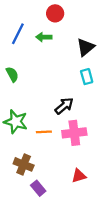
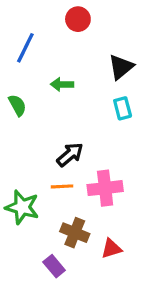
green arrow: (44, 37) -> (62, 84), moved
black arrow: (64, 106) -> (70, 155), moved
green star: (16, 122) -> (22, 207), moved
brown cross: (24, 164) -> (75, 233), moved

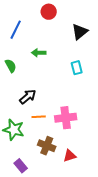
black triangle: (121, 67) -> (80, 32), moved
black arrow: (70, 155) -> (28, 97), moved
purple rectangle: (54, 266) -> (21, 166), moved

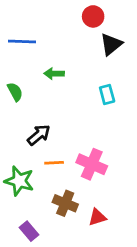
red circle: (49, 12) -> (93, 16), moved
blue line: (16, 30) -> (22, 42), turned 66
pink cross: (66, 118) -> (92, 164), turned 30

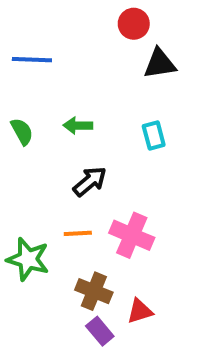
black triangle: (111, 44) -> (160, 64), turned 30
green arrow: (54, 74) -> (78, 126), moved
black arrow: (39, 135) -> (90, 181), moved
purple rectangle: (29, 231) -> (100, 331), moved

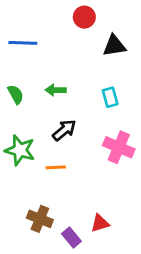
red circle: (134, 24) -> (84, 17), moved
pink cross: (132, 235) -> (119, 147), moved
green star: (28, 259) -> (20, 150), moved
brown cross: (94, 291) -> (40, 219), moved

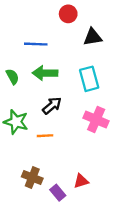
blue line: (23, 43) -> (36, 44), moved
green arrow: (56, 90) -> (45, 73), size x1.5
cyan rectangle: (110, 97) -> (89, 79), size x1.5

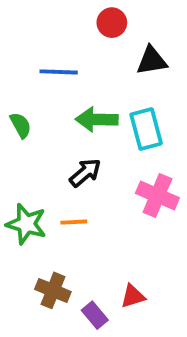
green arrow: (45, 73) -> (97, 119), moved
green star: (16, 122) -> (26, 224), moved

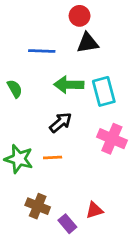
black triangle: (152, 61) -> (88, 43), moved

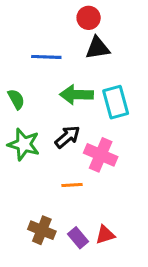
pink cross: (112, 139) -> (101, 155), moved
orange line: (53, 158) -> (72, 185), moved
green star: (19, 159) -> (24, 144), moved
purple rectangle: (67, 224) -> (78, 238), moved

